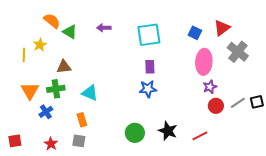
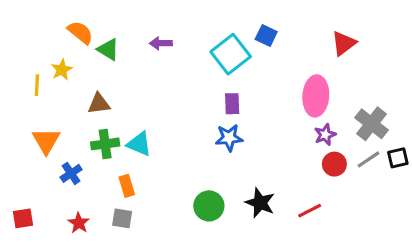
blue square: (195, 33) -> (266, 36), moved
cyan square: (149, 35) -> (231, 54), turned -30
gray cross: (238, 52) -> (372, 124), moved
green cross: (56, 89) -> (105, 144), moved

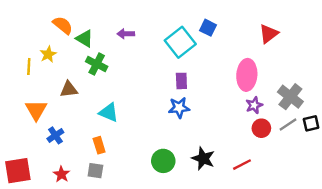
brown triangle: (99, 104) -> (69, 89), moved
green cross: (105, 144) -> (97, 64), moved, turned 35
red square: (23, 218) -> (18, 171), size x1.6

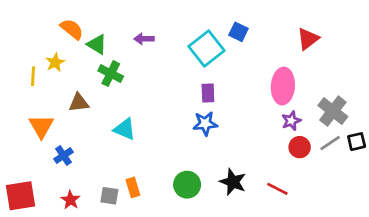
orange rectangle: (99, 145) -> (133, 187), moved
red line: (242, 165) -> (277, 189), turned 54

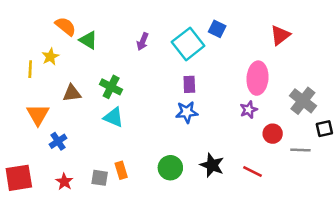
purple arrow: (144, 39) -> (143, 41), moved, turned -66
green cross: (111, 74) -> (111, 87), moved
purple star: (291, 121) -> (249, 110), moved
gray line: (330, 143) -> (300, 150), moved, turned 36

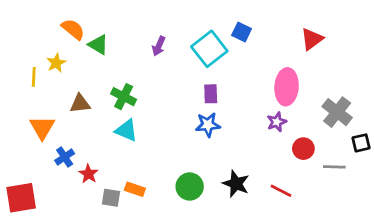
orange rectangle: (121, 170) -> (135, 189), turned -54
red star: (64, 182) -> (88, 174), moved

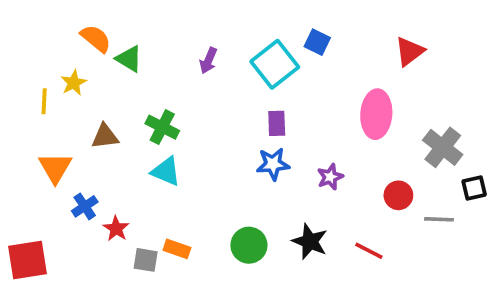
purple star: (277, 122) -> (330, 177), moved

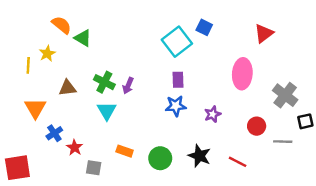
purple arrow: (208, 61) -> (128, 86), moved
cyan triangle: (166, 171) -> (107, 111), turned 36
orange rectangle: (177, 249) -> (125, 151), moved

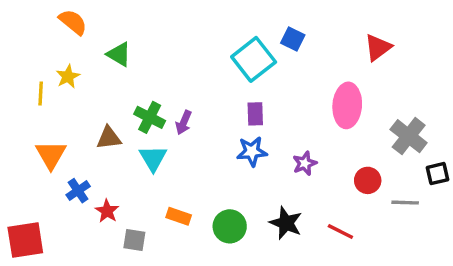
orange semicircle: (61, 25) -> (73, 22), moved
brown triangle: (67, 88) -> (109, 138), moved

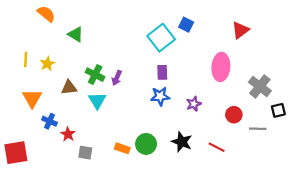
yellow star: (68, 76) -> (47, 64), moved
blue cross: (78, 191) -> (50, 121), turned -32
orange rectangle: (179, 216) -> (122, 148), moved

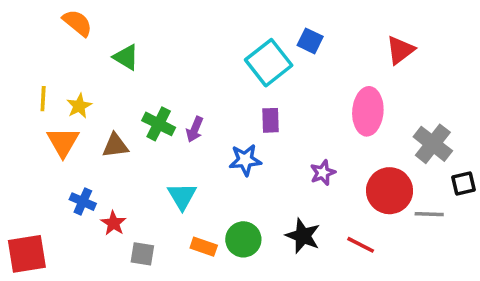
blue star: (160, 96) -> (245, 160), moved
orange triangle: (32, 98) -> (63, 142), moved
cyan triangle: (97, 101) -> (182, 196), moved
red circle: (234, 115) -> (390, 191), size x1.6

